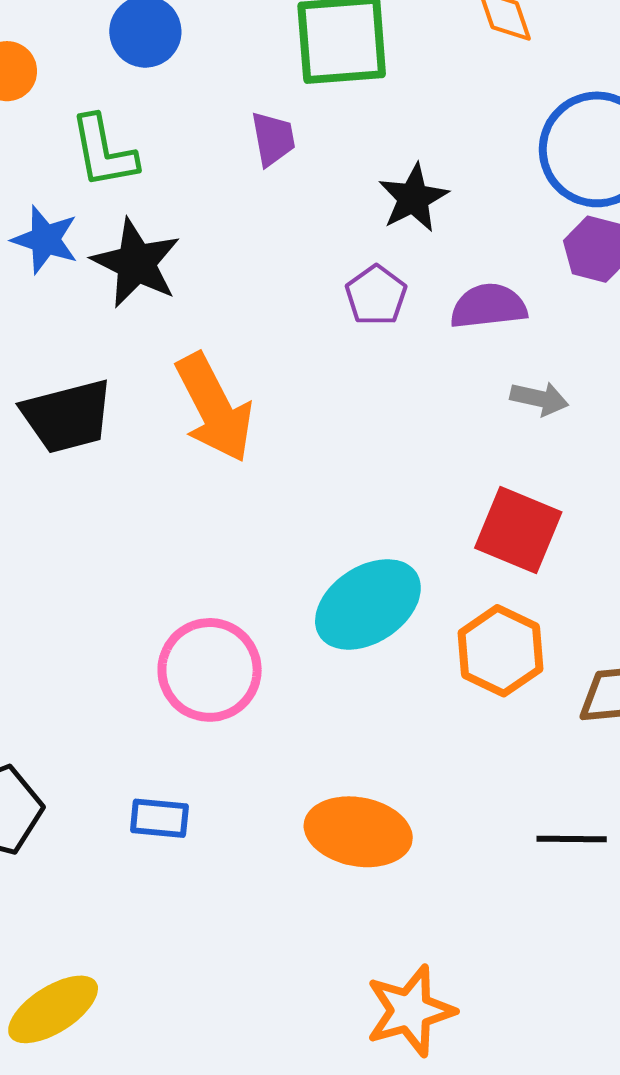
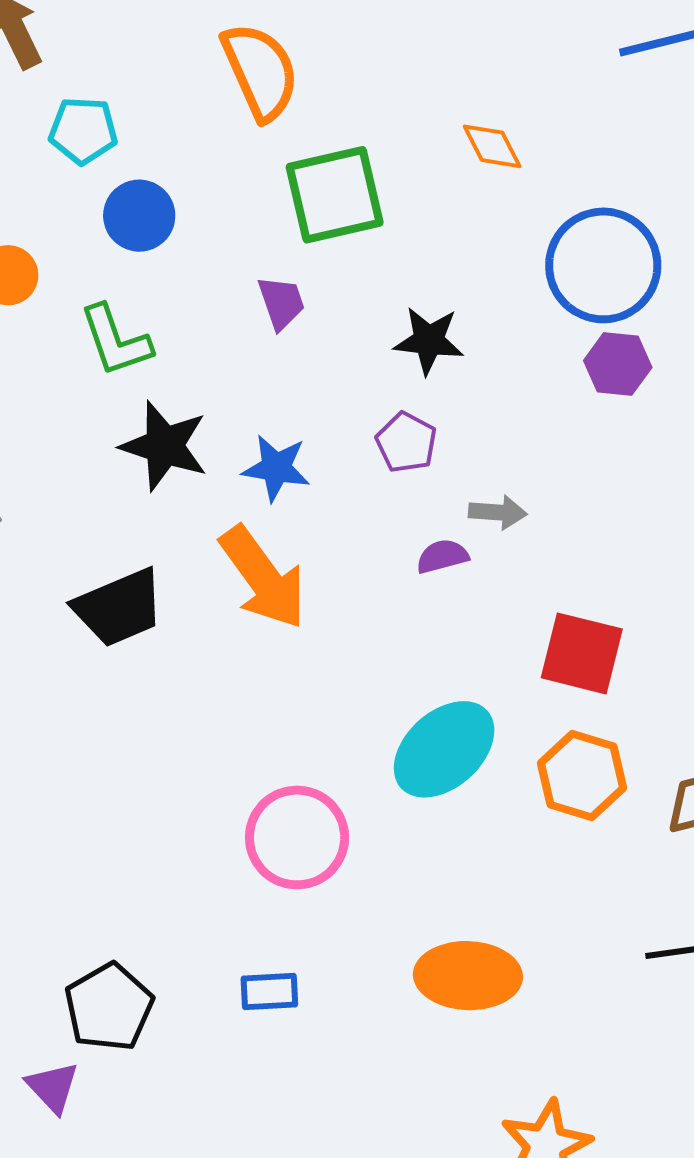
black star: (413, 198) -> (429, 341), turned -30
blue star: (45, 240) -> (276, 468), moved
purple semicircle: (488, 306) -> (442, 556), moved, size x0.7
gray arrow: (539, 399) -> (498, 512), moved

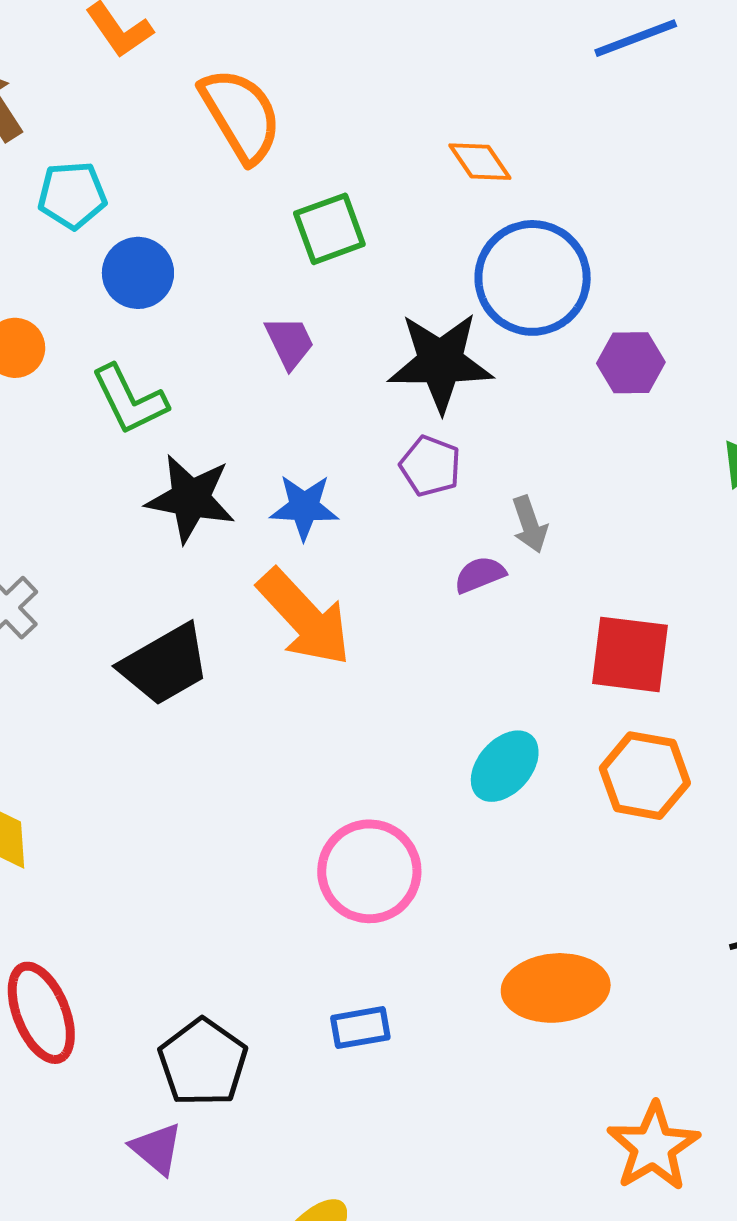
green square: (335, 195) -> (329, 229), size x0.7
blue circle: (603, 265) -> (533, 278), moved
black star: (429, 341) -> (440, 362), size x1.5
gray arrow: (498, 512) -> (530, 524), turned 74
cyan ellipse: (444, 749) -> (505, 766), size x0.7

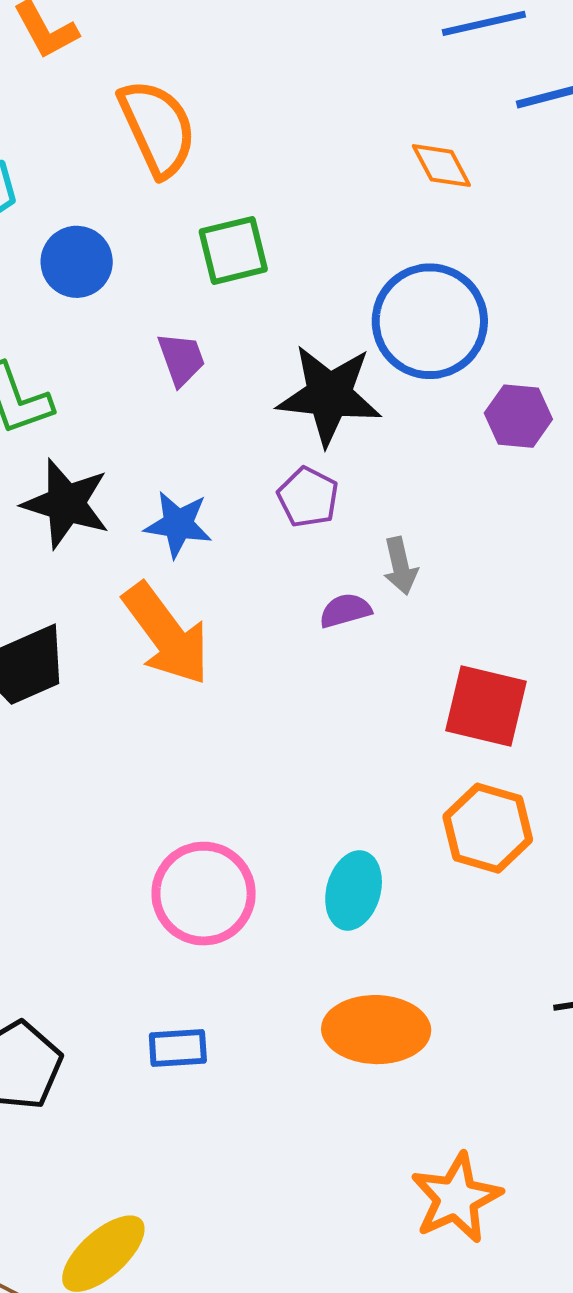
orange diamond: (480, 162) -> (441, 166), moved
blue circle: (138, 273) -> (77, 262), moved
cyan ellipse: (505, 766) -> (354, 890), moved, turned -32

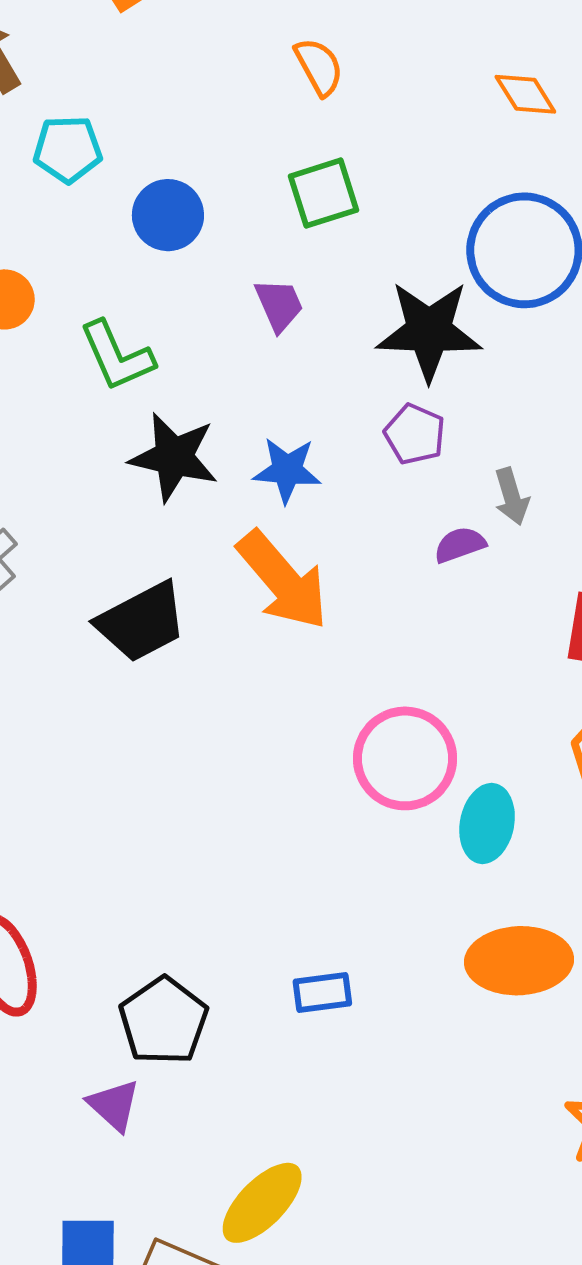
orange semicircle: (157, 128) -> (319, 67), moved, size x0.6
pink circle: (204, 894) -> (405, 758), moved

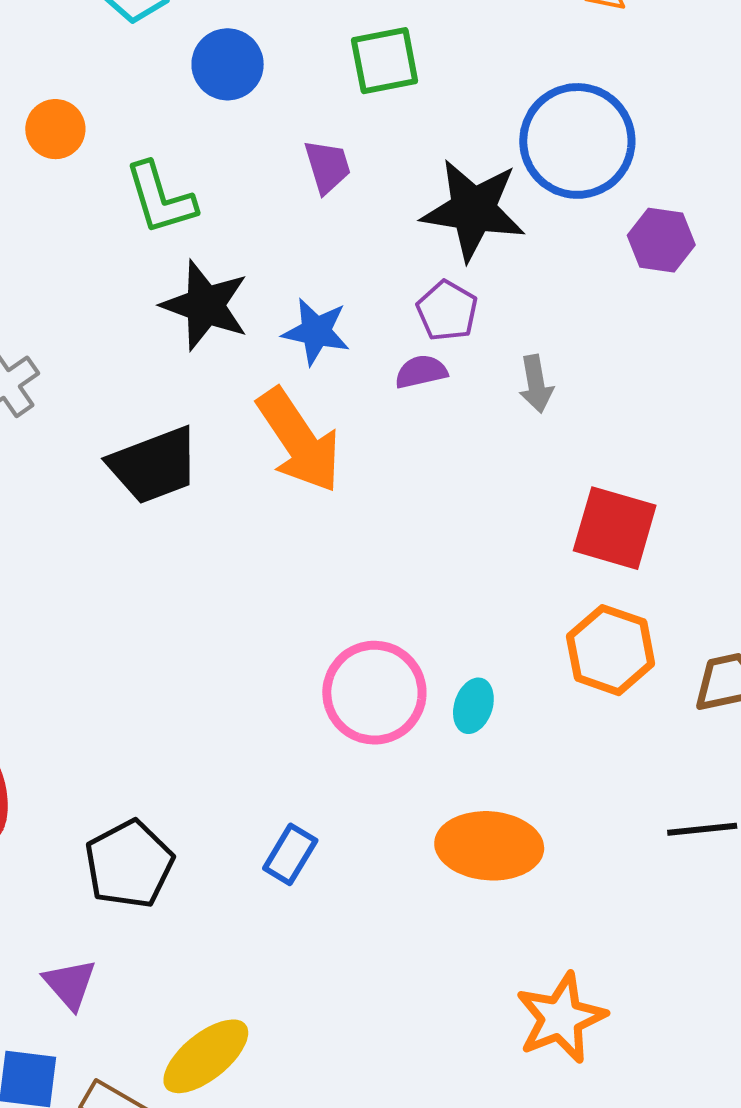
purple semicircle: (460, 545) -> (421, 372), moved
pink circle: (405, 758) -> (374, 693), moved
cyan ellipse: (487, 823) -> (473, 706), size x0.7
blue rectangle: (322, 993) -> (290, 854), turned -58
purple triangle: (114, 1105) -> (70, 984), moved

